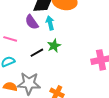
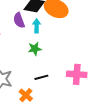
black line: (37, 53) -> (41, 77), moved

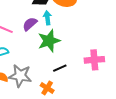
purple semicircle: (19, 20) -> (30, 24), moved, turned 77
green star: (35, 49) -> (49, 41), size x1.6

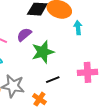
cyan arrow: (47, 18) -> (78, 28), moved

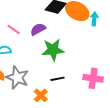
cyan arrow: (78, 28) -> (94, 19), moved

